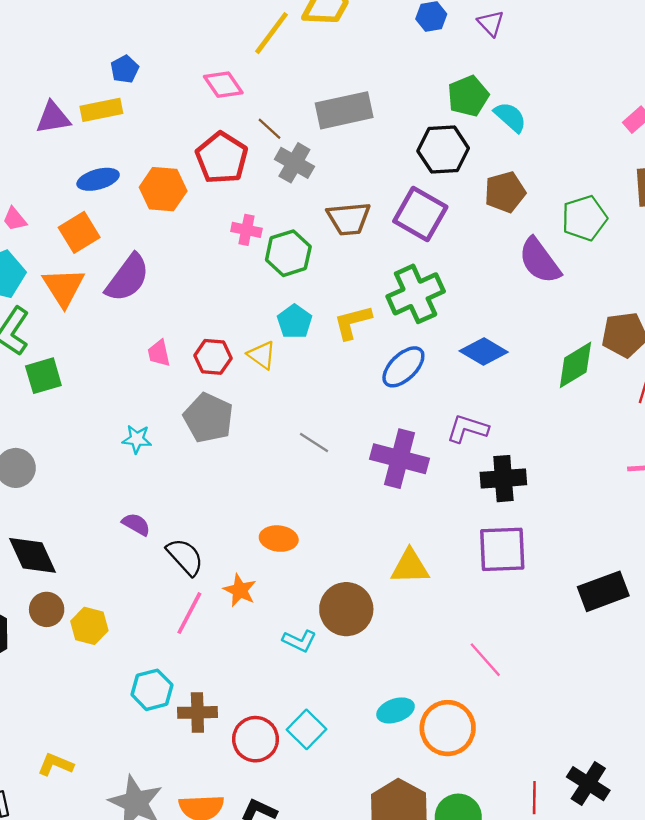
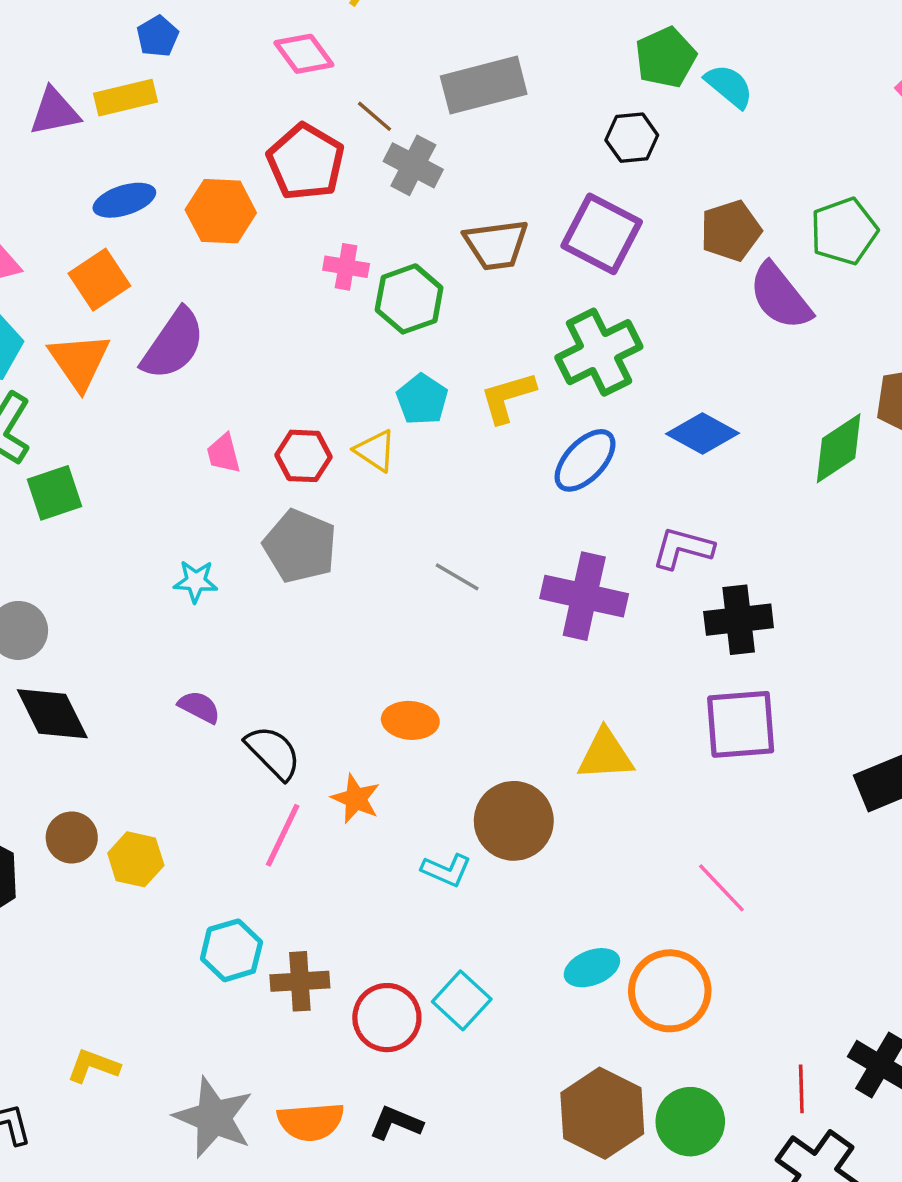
black hexagon: (443, 150) -> (632, 138), size x0.7
brown pentagon: (505, 192) -> (731, 231), moved
black diamond: (32, 555) -> (52, 714), moved

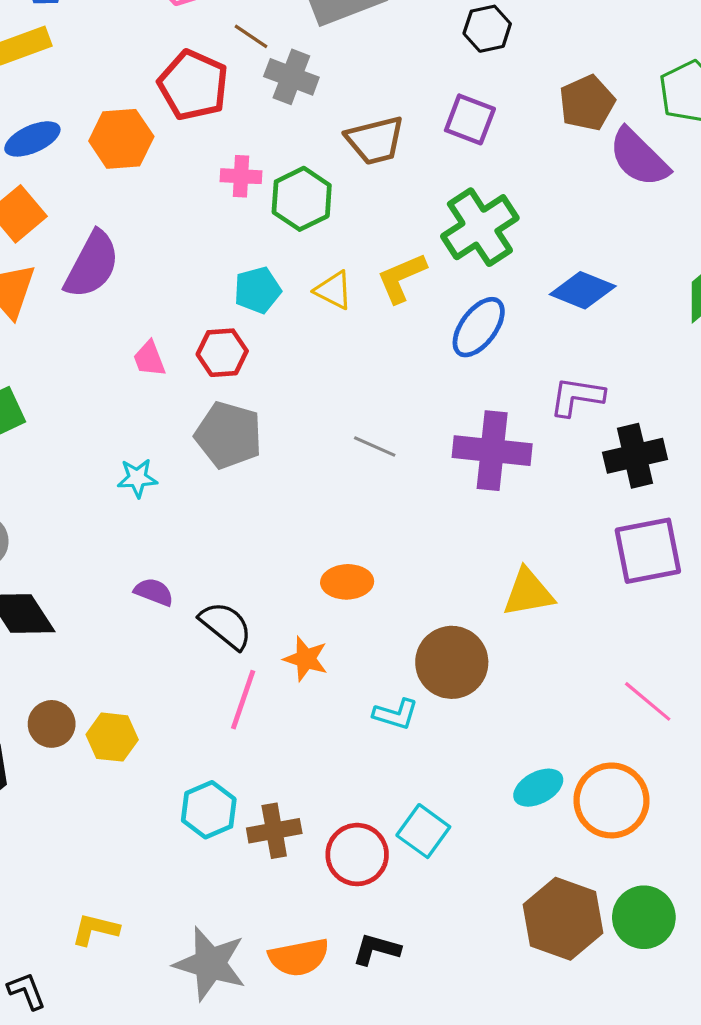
purple square: (602, 234) -> (470, 119), size x0.7
cyan pentagon: (422, 399) -> (257, 290), moved, turned 30
yellow triangle: (375, 451) -> (334, 290), moved

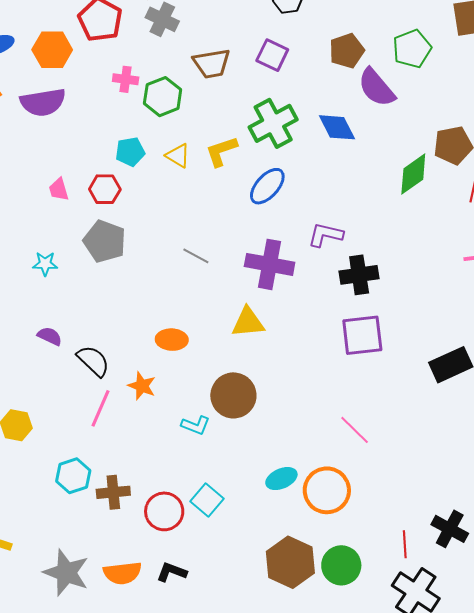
purple semicircle: (92, 265) -> (43, 102), moved, turned 48
blue diamond: (583, 290) -> (337, 127), moved, turned 36
yellow triangle: (528, 593) -> (248, 322), moved

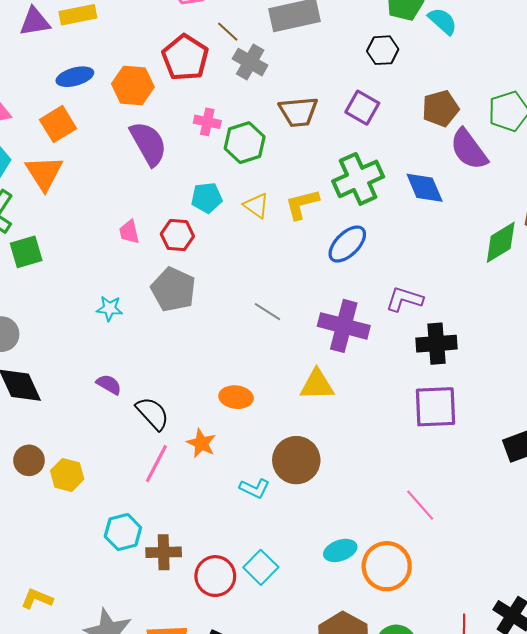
purple semicircle: (43, 102) -> (148, 144), moved, turned -114

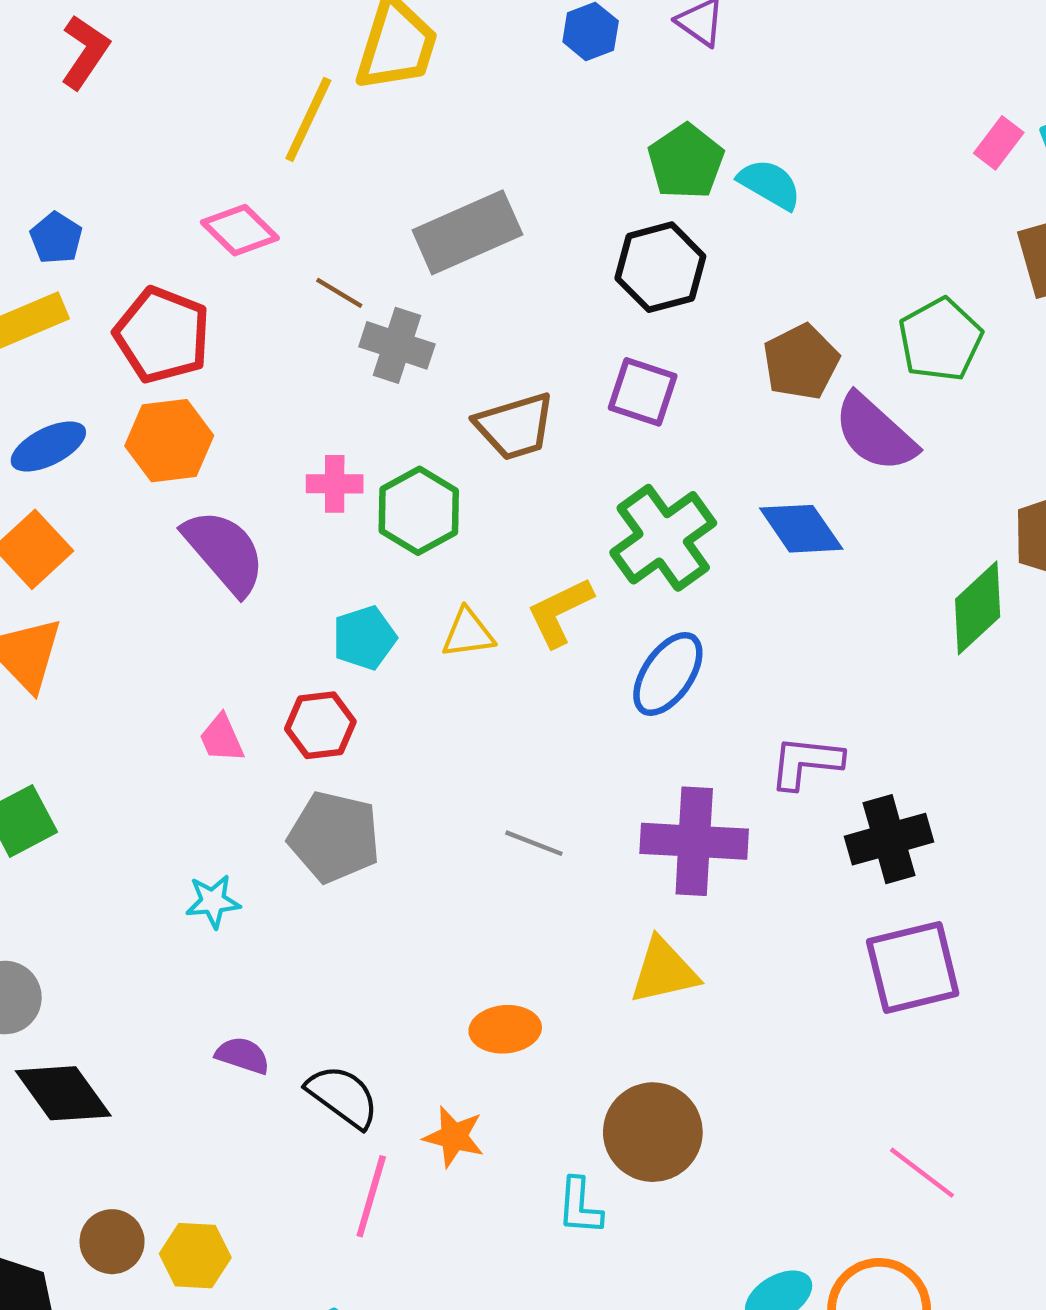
black hexagon: (383, 50) -> (660, 267), size x1.4
red pentagon: (185, 58) -> (162, 335), moved
yellow triangle: (256, 205) -> (468, 633), turned -32
cyan L-shape: (254, 488) -> (580, 1206), turned 80

